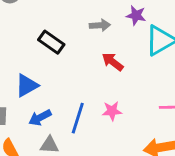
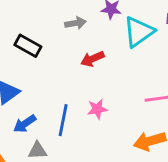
red arrow: (113, 62) -> (92, 59), turned -55

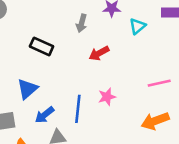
gray arrow: (76, 23) -> (82, 23), turned 120
cyan triangle: (139, 32) -> (137, 26), size x0.6

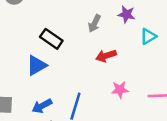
blue triangle: (27, 89) -> (37, 65), moved
pink star: (107, 97) -> (120, 90), moved

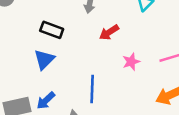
blue arrow: (42, 106) -> (46, 101), moved

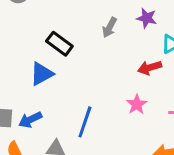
red arrow: (109, 32) -> (150, 68), moved
pink star: (131, 62) -> (137, 104), turned -30

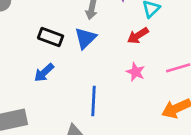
blue triangle: (42, 74) -> (85, 38), moved
blue arrow: (30, 120) -> (44, 73), moved

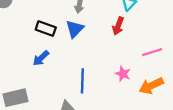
red arrow: (138, 36) -> (118, 26), turned -36
pink star: (136, 72) -> (123, 74), moved

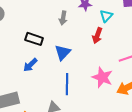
blue triangle: (75, 29) -> (63, 52), moved
pink star: (123, 74) -> (102, 77), size x1.5

